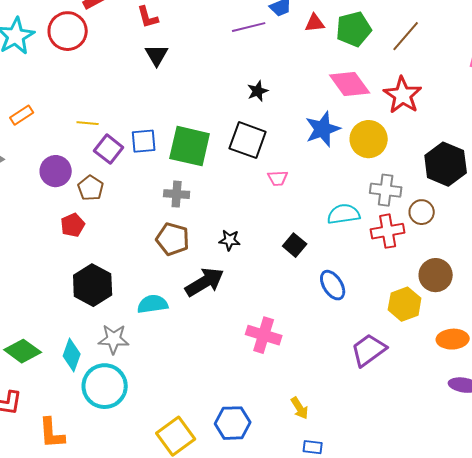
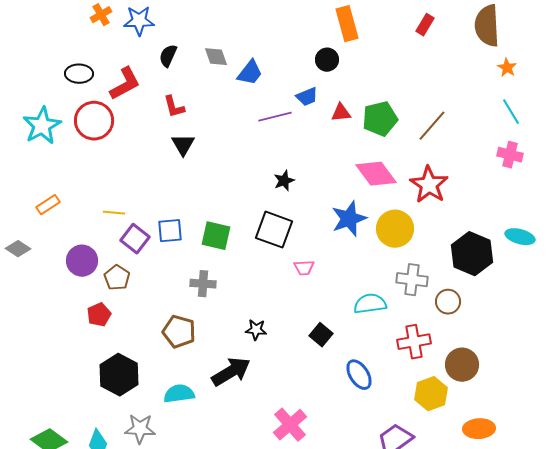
green square: (190, 146) -> (216, 236), size x0.7
red cross: (388, 231) -> (414, 342), moved
brown pentagon: (173, 239) -> (179, 332), moved
pink cross: (264, 335) -> (290, 425), turned 32

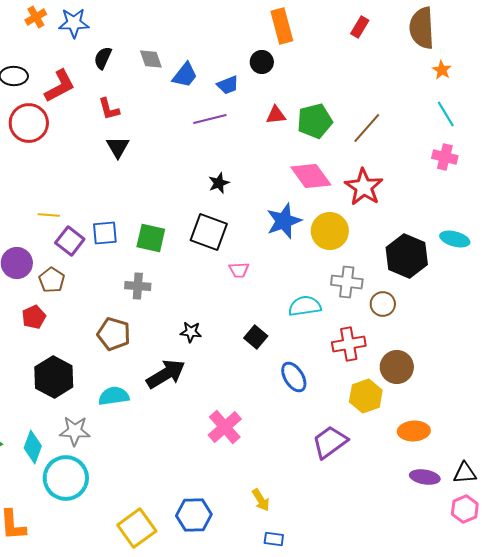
blue trapezoid: (307, 97) -> (228, 85), moved

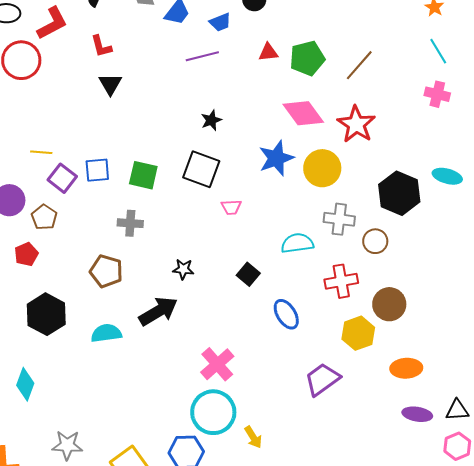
gray star: (75, 431) -> (67, 445), moved
cyan circle: (66, 478) -> (213, 412), moved

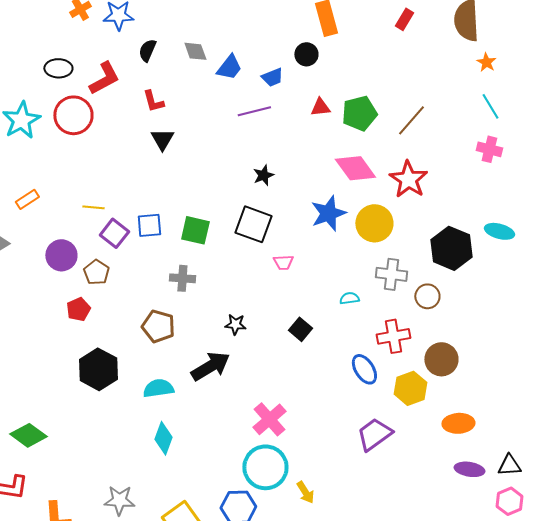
cyan semicircle: (297, 243) -> (349, 298), size x0.6
blue ellipse: (286, 314) -> (364, 369), moved
cyan diamond: (25, 384) -> (163, 438), moved

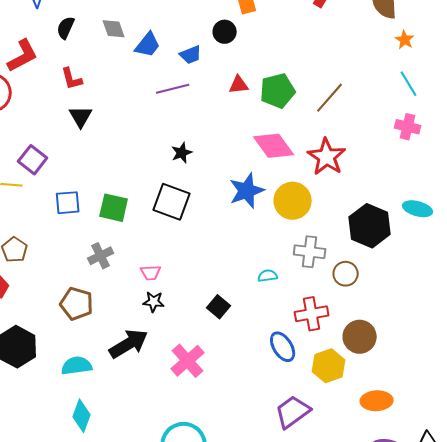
purple square: (114, 233) -> (33, 160), moved
pink trapezoid: (283, 262) -> (151, 273), moved
gray cross: (182, 278) -> (101, 256), turned -30
pink cross: (269, 419) -> (188, 361), moved

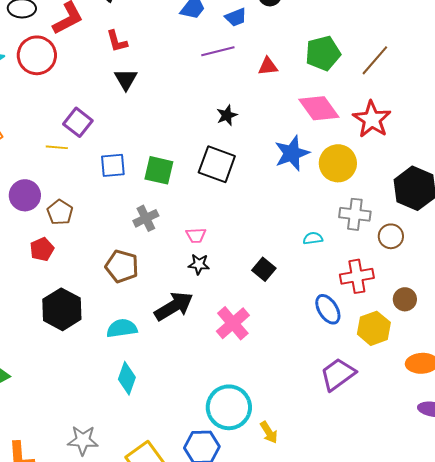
red triangle: (239, 85) -> (268, 66), moved
brown circle: (360, 337) -> (405, 299), size x0.7

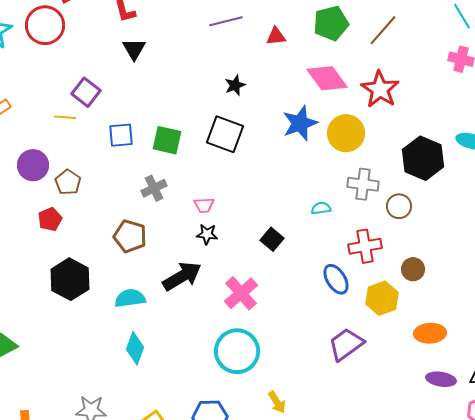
cyan circle: (229, 407) -> (237, 351), moved

